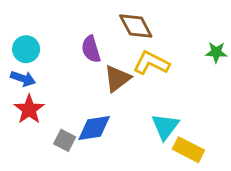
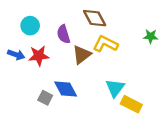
cyan circle: (26, 49) -> (30, 26), moved
red star: (29, 109) -> (39, 56), moved, turned 30
blue diamond: (94, 128) -> (66, 89), turned 70

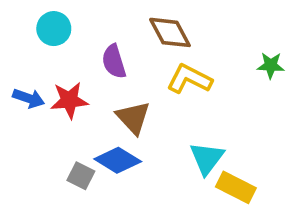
cyan circle: (30, 26) -> (54, 29), moved
brown triangle: (82, 55) -> (133, 118), moved, turned -36
blue diamond: (66, 89) -> (118, 160), turned -30

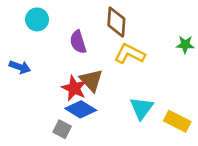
brown diamond: (170, 32) -> (116, 22), turned 32
red star: (69, 100) -> (74, 88), moved, turned 30
gray square: (81, 176) -> (62, 129), moved
yellow rectangle: (236, 187) -> (177, 121), moved

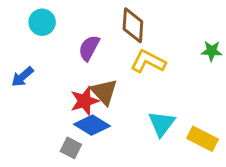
purple semicircle: (78, 42) -> (89, 48), turned 45
blue arrow: (20, 67) -> (22, 77), turned 120
red star: (74, 88) -> (84, 101), turned 30

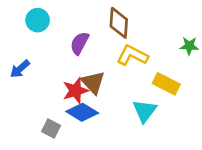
yellow rectangle: (203, 139) -> (166, 84), moved
gray square: (71, 148) -> (51, 129), moved

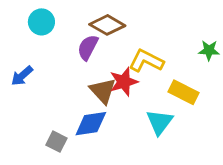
brown diamond: (119, 23) -> (107, 25), moved, turned -64
red star: (75, 91) -> (124, 82), moved
blue diamond: (82, 112) -> (91, 124), turned -40

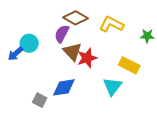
cyan circle: (41, 22) -> (29, 43), moved
yellow L-shape: (146, 61) -> (111, 24), moved
brown triangle: (103, 91) -> (72, 52), moved

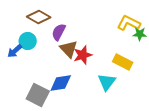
brown diamond: (76, 18) -> (39, 17), moved
yellow L-shape: (111, 24) -> (129, 23), moved
gray square: (40, 100) -> (38, 95), size x1.6

